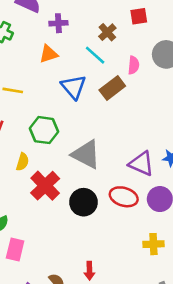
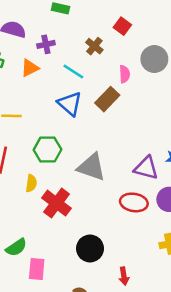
red square: (139, 16) -> (122, 26), turned -36
orange triangle: (49, 54) -> (30, 68), moved
cyan line: (95, 55) -> (73, 72), moved
black circle: (83, 202) -> (90, 248), moved
red arrow: (89, 271) -> (124, 276), moved

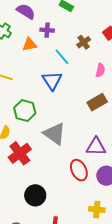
brown rectangle: (107, 99) -> (97, 102), moved
purple triangle: (146, 168) -> (96, 147), turned -30
red ellipse: (134, 202) -> (79, 170), turned 40

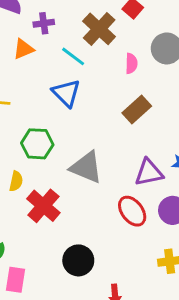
brown cross: (84, 42) -> (99, 29), size x1.6

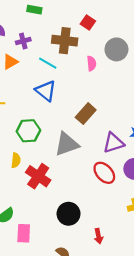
brown cross: (99, 29) -> (65, 41), turned -30
brown rectangle: (137, 109) -> (86, 114), moved
gray triangle: (86, 167) -> (67, 144), turned -36

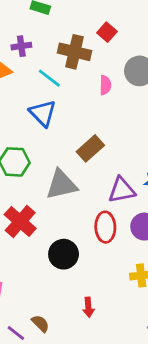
red ellipse: (104, 173) -> (105, 227), turned 35
black circle: (69, 214) -> (64, 254), moved

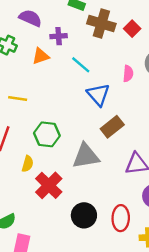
brown cross: (74, 52) -> (101, 24), moved
blue triangle: (43, 113) -> (98, 95), moved
red ellipse: (105, 227) -> (121, 218), moved

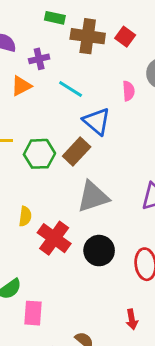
brown rectangle: (112, 127) -> (77, 152), moved
green hexagon: (47, 134) -> (39, 154), moved
black circle: (84, 215) -> (99, 251), moved

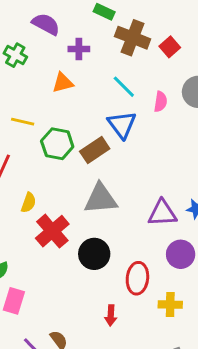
orange triangle: (21, 86) -> (63, 83), moved
cyan line: (71, 89) -> (124, 87), moved
red arrow: (132, 319) -> (111, 315), moved

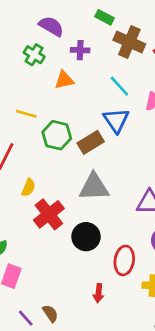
green cross: (15, 55) -> (34, 55), moved

